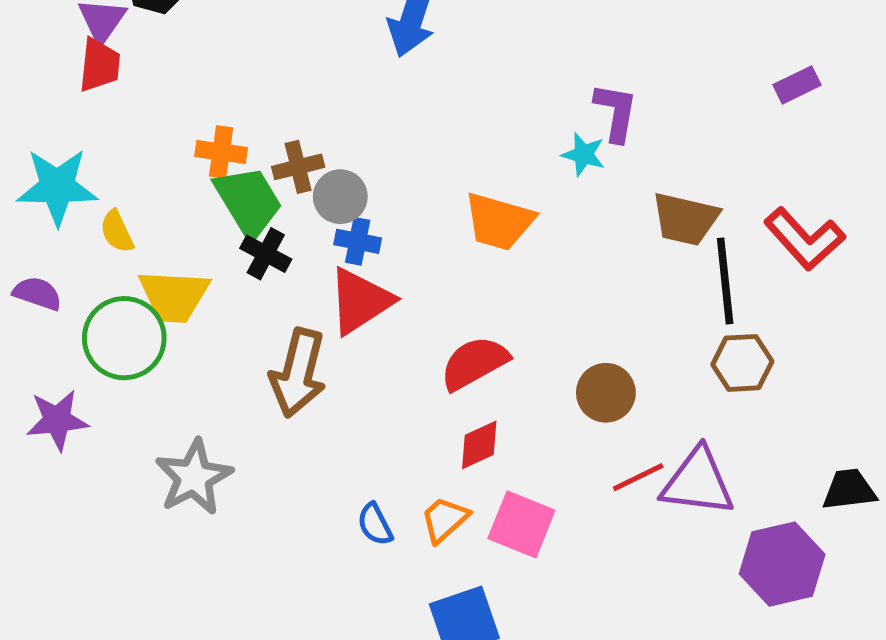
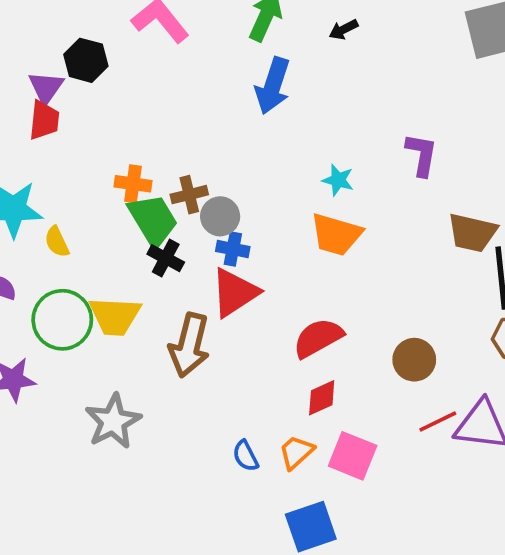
cyan star: (584, 154) -> (338, 180), moved
yellow trapezoid: (174, 296) -> (115, 316), moved

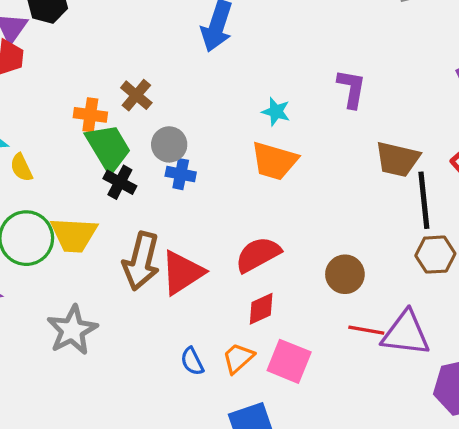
brown cross: (189, 195) -> (136, 95), moved, turned -36
red triangle: (235, 293) -> (182, 273), moved
red line: (438, 421) -> (366, 330), turned 36

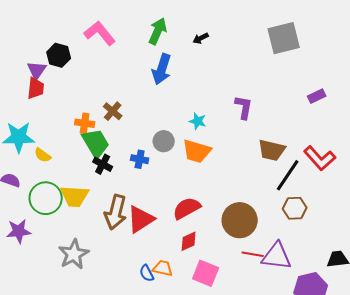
gray circle: (169, 144) -> (164, 141), moved
yellow semicircle: (21, 167) -> (43, 155), turned -30
black line: (424, 200) -> (288, 175), turned 40
brown circle: (345, 274) -> (240, 220), size x1.5
orange trapezoid: (238, 358) -> (163, 268), moved, turned 55

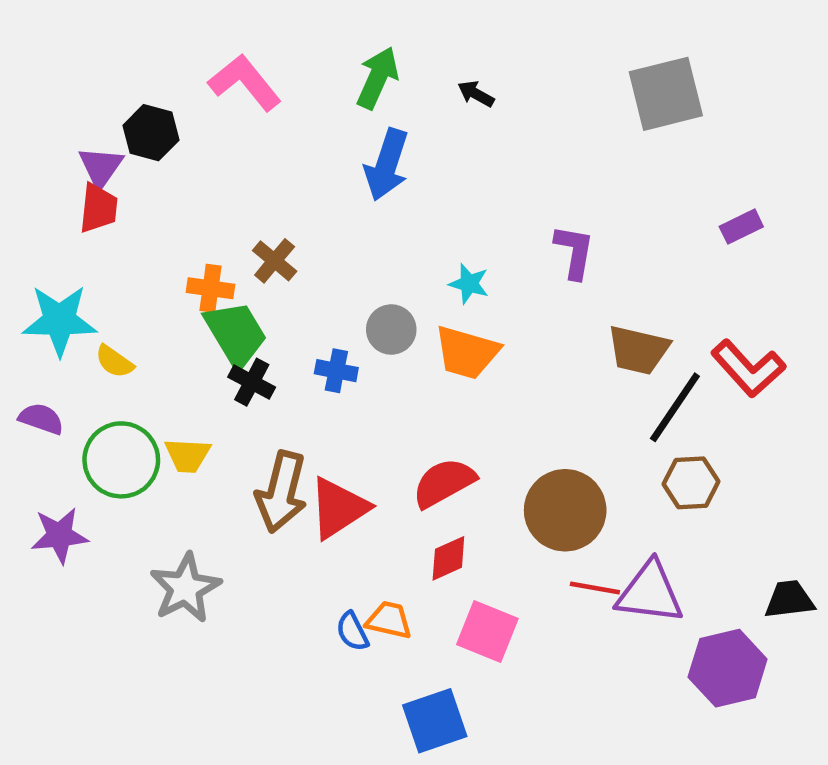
black arrow: (201, 38) -> (476, 94), turned 56
yellow trapezoid: (75, 196) -> (188, 455), size x0.7

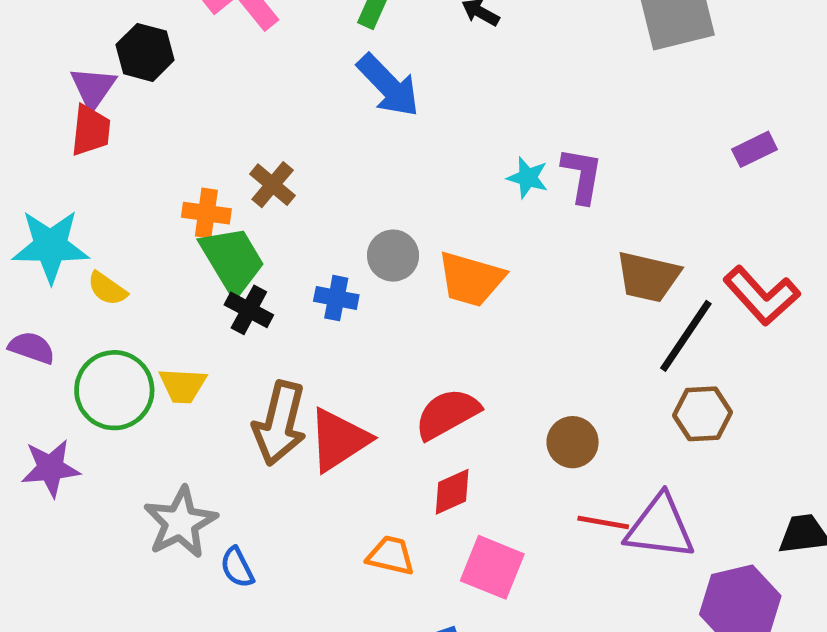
blue arrow: (387, 165) -> (388, 85), turned -62
cyan star: (469, 284) -> (528, 178), moved
brown circle: (565, 510) -> (573, 442), size x0.6
blue semicircle: (352, 632) -> (237, 567), moved

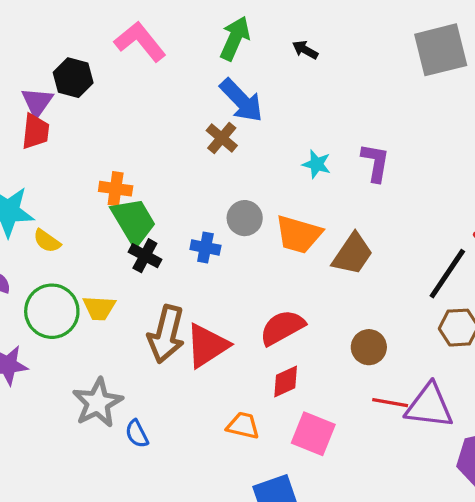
cyan star: (528, 178) -> (317, 164), moved
brown cross: (273, 185) -> (222, 138), moved
brown trapezoid: (648, 277) -> (353, 254), moved, turned -69

